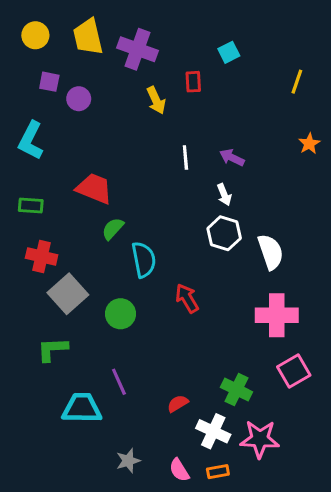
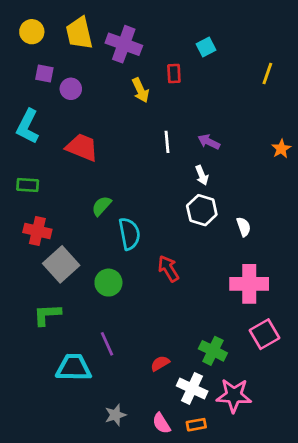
orange star: (309, 144) -> (281, 149), moved
red trapezoid: (94, 188) -> (82, 147), moved
white semicircle: (271, 252) -> (244, 227), size x0.6

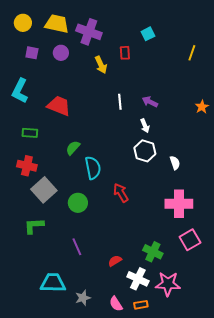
yellow trapezoid: (79, 33) -> (57, 24), turned 115
purple circle: (71, 89) -> (61, 53), moved
green rectangle: (28, 185) -> (30, 133), moved
cyan trapezoid: (74, 368) -> (53, 283), moved

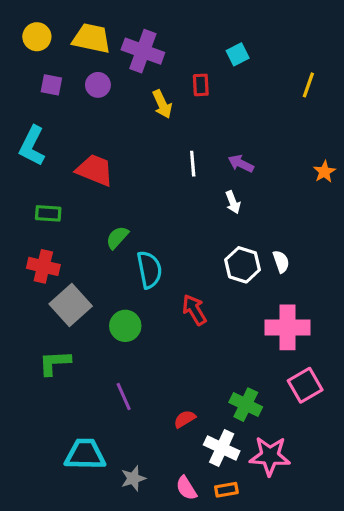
white hexagon: (145, 151) -> (243, 265), moved

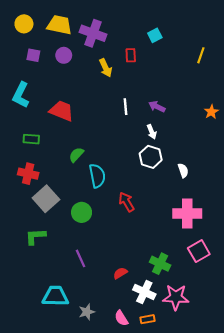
white hexagon: (243, 265) -> (151, 157), moved

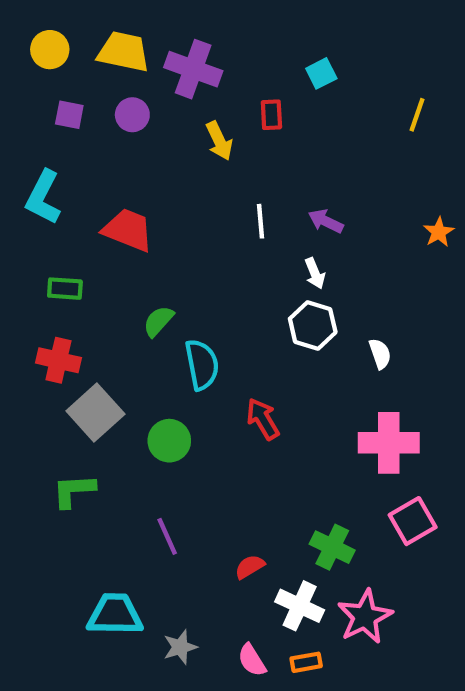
pink star: (176, 297) -> (365, 617), turned -30

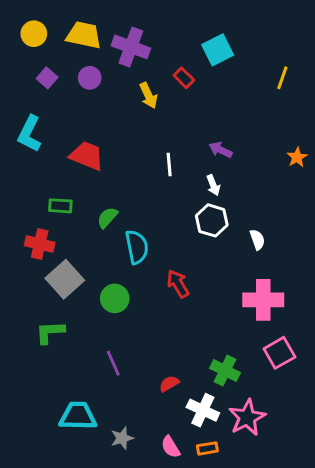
cyan square: (321, 73) -> (218, 50), size x1.5
purple square: (69, 115) -> (47, 78), turned 30
red rectangle: (271, 115) -> (184, 78), turned -42
white line: (261, 221) -> (169, 165), moved
green rectangle: (65, 289) -> (60, 206), moved

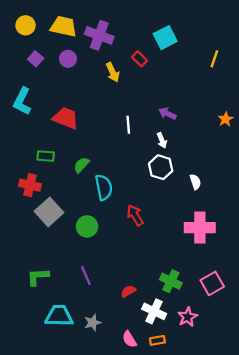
green L-shape: (50, 332) -> (38, 277), moved
pink square: (279, 353) -> (212, 283), moved
pink star: (247, 418) -> (188, 317), size x0.7
gray star: (122, 438) -> (93, 323), moved

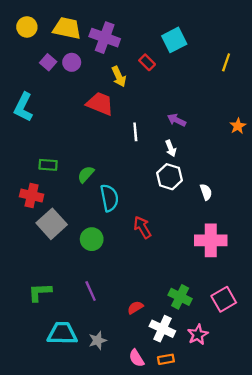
purple square: (36, 59) -> (48, 62), moved
red trapezoid: (66, 118) -> (100, 104), moved

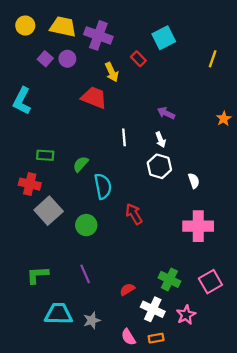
white line: (135, 132) -> (124, 137), moved

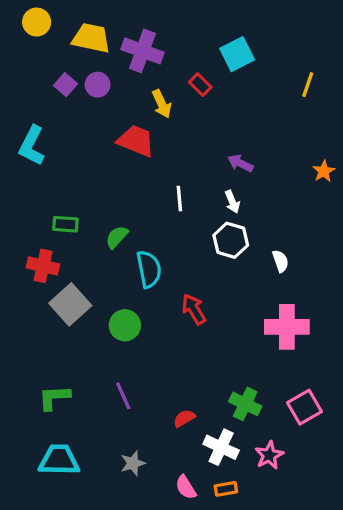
yellow circle: (25, 25) -> (37, 22), moved
cyan trapezoid: (59, 314) -> (59, 460), moved

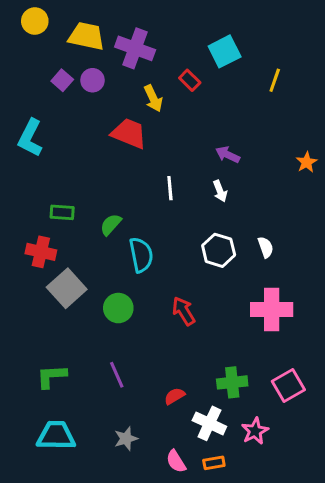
yellow line: (308, 85) -> (275, 80), moved
white hexagon: (231, 240) -> (219, 250), moved
red arrow: (194, 309) -> (184, 311), moved
green cross: (245, 404) -> (232, 382), turned -32

